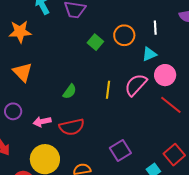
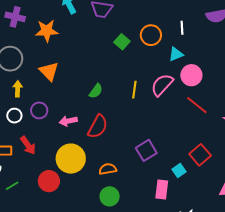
red semicircle: (72, 127) -> (98, 126), turned -50

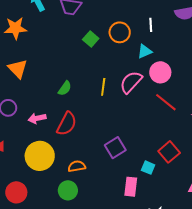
cyan square: (179, 170) -> (148, 168), turned -32
red circle: (49, 181) -> (16, 192), moved
green circle: (110, 196) -> (68, 190), moved

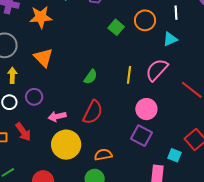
pink circle: (160, 72) -> (146, 109), moved
pink arrow: (37, 118) -> (57, 116), moved
purple square: (115, 148) -> (142, 136), turned -30

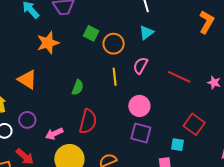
orange star: (41, 17) -> (48, 43), moved
orange circle: (145, 20) -> (114, 44), moved
pink semicircle: (157, 70) -> (140, 66), size x0.7

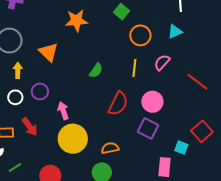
green square: (91, 33) -> (121, 12), moved
red semicircle: (88, 121) -> (118, 104), moved
pink arrow: (54, 134) -> (63, 111), turned 84

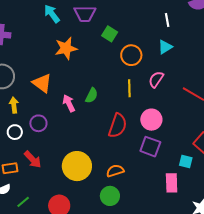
pink arrow: (63, 111) -> (69, 103), moved

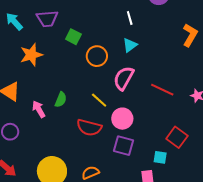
pink semicircle: (156, 79) -> (124, 78), size x1.4
yellow line: (129, 88) -> (99, 100), moved, turned -42
red semicircle: (118, 126) -> (89, 127), turned 90

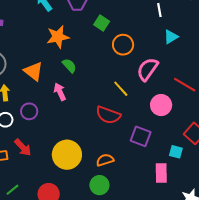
cyan triangle: (130, 45) -> (171, 37), moved
green semicircle: (61, 100) -> (69, 66), moved, turned -70
pink circle: (122, 119) -> (161, 105), moved

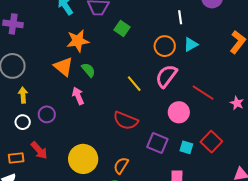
orange circle: (123, 45) -> (165, 46), moved
orange triangle: (33, 71) -> (63, 67), moved
yellow line: (121, 89) -> (134, 84), moved
cyan square: (176, 152) -> (186, 147), moved
orange semicircle: (105, 160) -> (121, 165), turned -42

